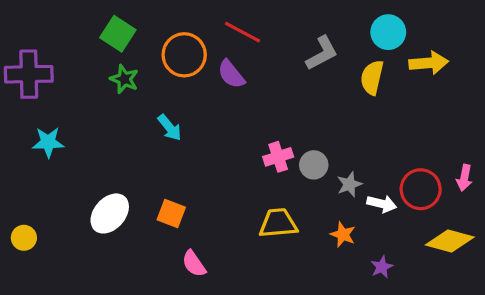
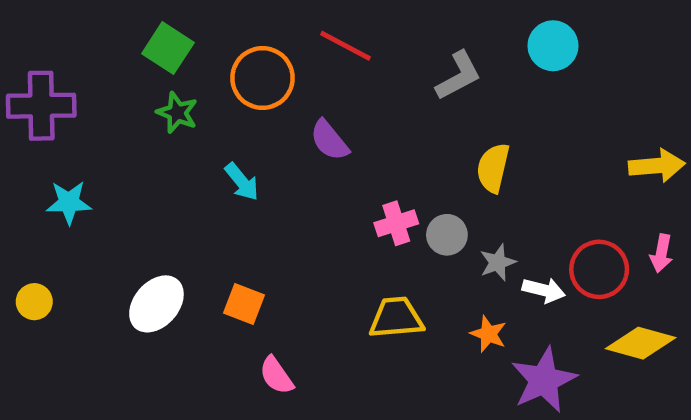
yellow arrow: (429, 63) -> (657, 166), moved
purple semicircle: (231, 74) -> (329, 140), moved
yellow semicircle: (372, 77) -> (493, 168), moved
yellow circle: (24, 238) -> (34, 302), moved
purple star: (382, 267) -> (544, 380), size x2.0

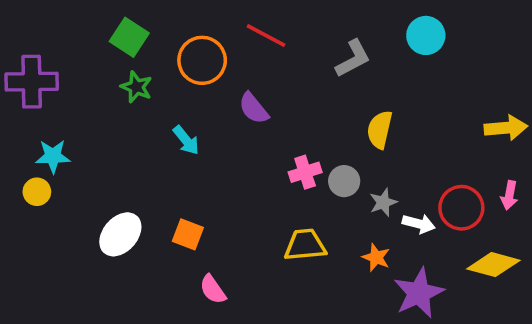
yellow circle: (34, 302) -> (37, 192), moved

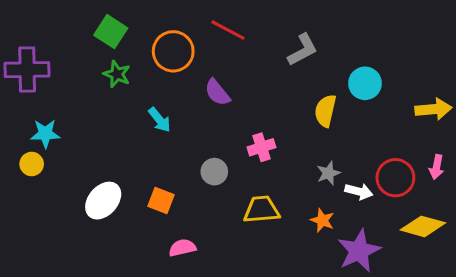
cyan circle: (426, 35) -> (365, 83), moved
gray circle: (344, 181) -> (214, 172), moved
pink semicircle: (213, 289) -> (182, 248), turned 112

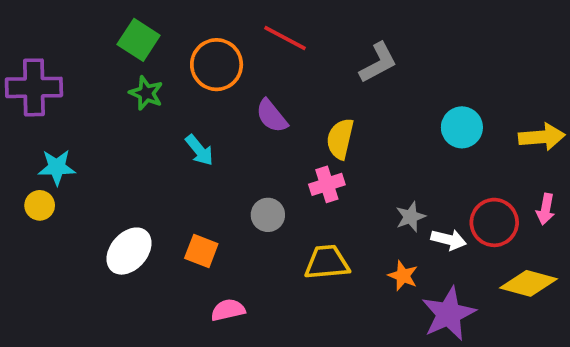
cyan circle: (365, 83) -> (462, 127), moved
yellow semicircle: (325, 111) -> (340, 139), moved

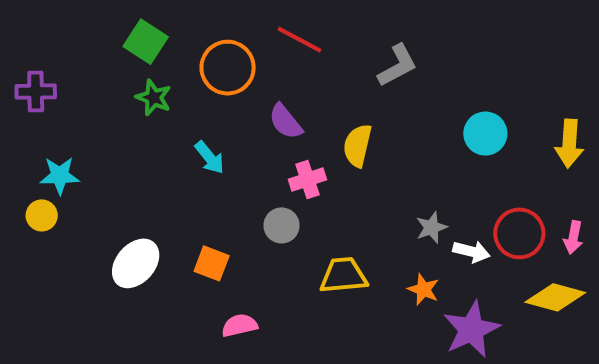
purple cross: (34, 87) -> (36, 92), size x0.7
yellow arrow: (542, 137) -> (569, 144), turned 99
pink cross: (327, 184) -> (307, 180), moved
pink arrow: (546, 209) -> (573, 237), moved

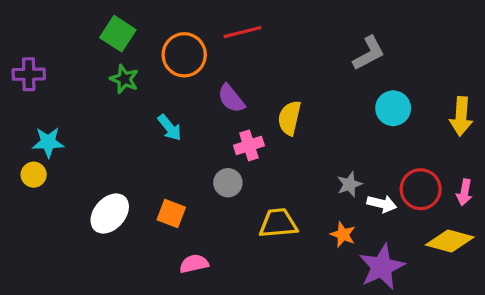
red line: (300, 40) -> (242, 32), turned -42
gray L-shape: (397, 66) -> (369, 53), moved

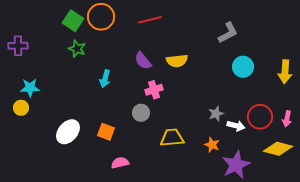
orange circle: (184, 55) -> (101, 17), moved
yellow semicircle: (289, 118) -> (177, 61), moved, turned -110
cyan arrow: (170, 128) -> (105, 79), turned 54

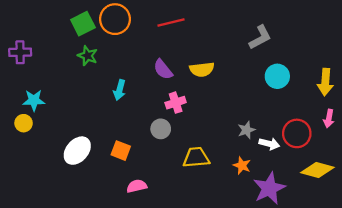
green square: (73, 21) -> (83, 24), turned 30
pink arrow: (287, 119) -> (329, 119), moved

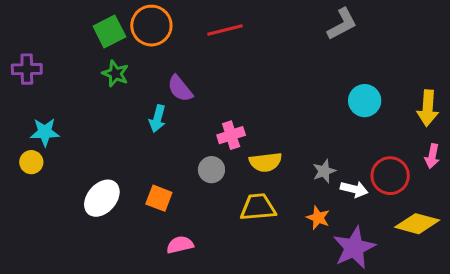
gray L-shape: (260, 37) -> (342, 24), moved
purple semicircle: (163, 69) -> (180, 89), moved
yellow semicircle: (202, 69) -> (266, 162), moved

